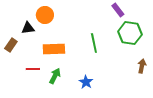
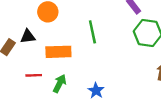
black triangle: (28, 28) -> (28, 37), moved
green line: (94, 43) -> (92, 32), moved

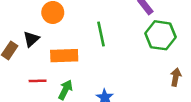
black triangle: (28, 37) -> (31, 39), turned -35

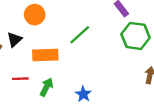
green line: (101, 34) -> (80, 35), turned 60

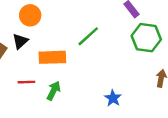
orange circle: (35, 15) -> (30, 15), moved
blue star: (83, 94) -> (113, 98), moved

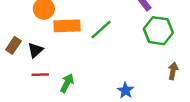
black triangle: (20, 41) -> (35, 50), moved
orange rectangle: (52, 57) -> (67, 26), moved

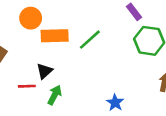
black triangle: (35, 50) -> (44, 71), moved

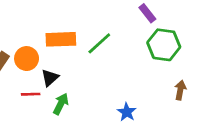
orange circle: (31, 18) -> (27, 59), moved

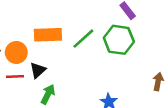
green hexagon: (164, 45) -> (119, 40), moved
red line: (31, 94) -> (15, 77), moved

